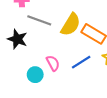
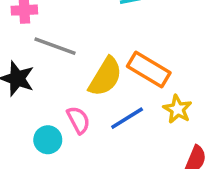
yellow semicircle: (71, 25) -> (105, 77), moved

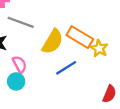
yellow star: (177, 109) -> (99, 48), moved
pink semicircle: (78, 120) -> (19, 64), moved

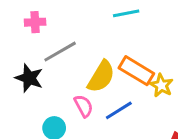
gray line: (21, 22) -> (60, 52), turned -50
pink semicircle: (19, 64) -> (84, 106), moved

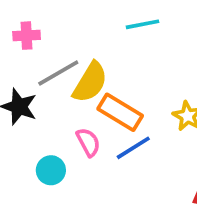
orange rectangle: (136, 71) -> (120, 112), moved
yellow semicircle: (101, 77) -> (90, 82), moved

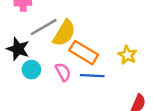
blue line: (133, 148) -> (92, 76), turned 35
cyan circle: (51, 170) -> (31, 70), moved

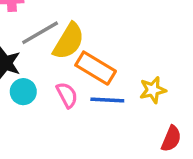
yellow star: (127, 55) -> (153, 90), moved, turned 30

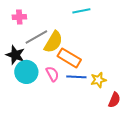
yellow star: (153, 90) -> (98, 80), moved
cyan circle: (23, 92) -> (26, 72), size x1.5

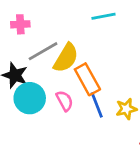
orange rectangle: (69, 58) -> (87, 79), turned 30
blue line: (76, 77) -> (97, 105), turned 66

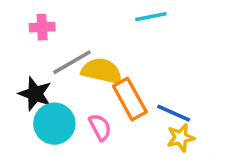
yellow semicircle: (66, 58) -> (102, 71), turned -108
blue line: (97, 105) -> (174, 113), moved, turned -45

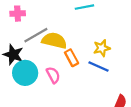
orange rectangle: (130, 99) -> (72, 58), size x0.7
yellow star: (181, 138) -> (102, 48), moved

